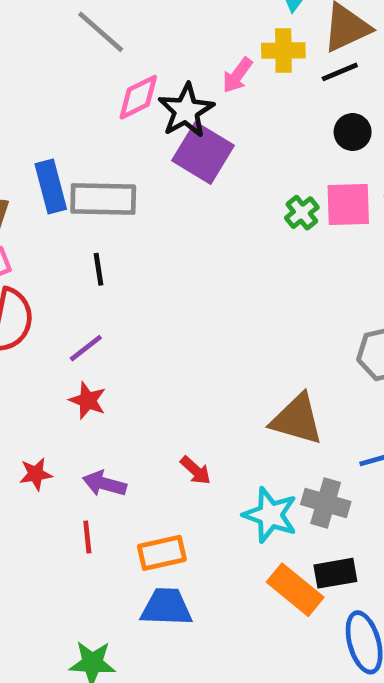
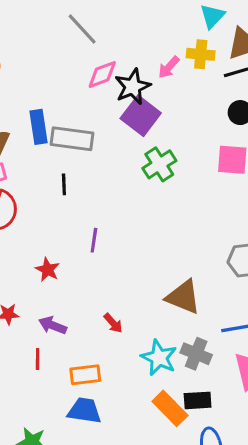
green cross: (302, 213) -> (159, 164), moved, size x1.5
purple line: (86, 348) -> (94, 240), moved, turned -50

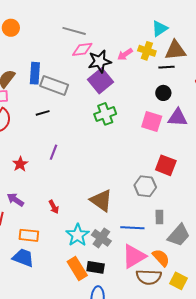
gray line: (82, 29) -> (74, 31), moved, turned -45
black line: (64, 184) -> (43, 113), turned 64

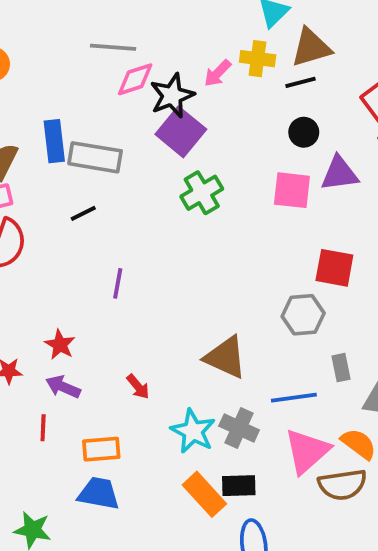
red star: (20, 164) -> (60, 345), moved

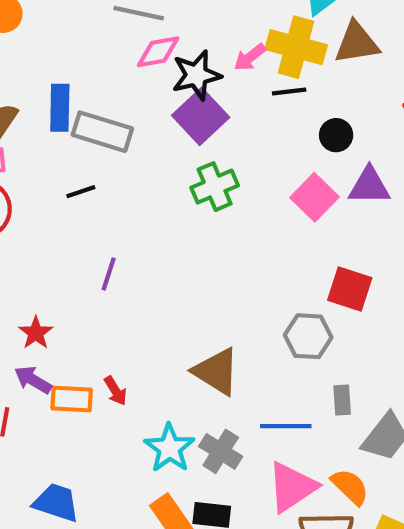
yellow cross: (258, 59) -> (296, 47), size x1.5
black line: (300, 82) -> (289, 91), moved
pink square: (292, 190) -> (314, 197), turned 30
orange rectangle: (101, 449) -> (72, 399), moved

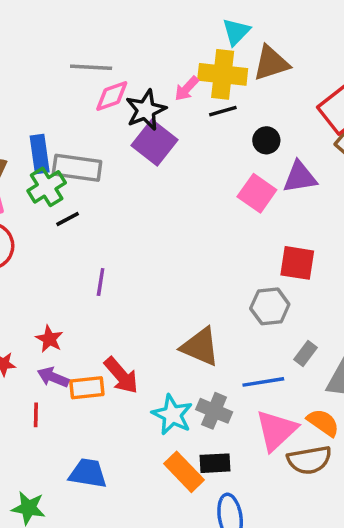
green cross: (215, 187) -> (47, 187), moved
red arrow: (115, 391) -> (121, 375), size x1.6
gray rectangle: (342, 400) -> (306, 353), turned 50

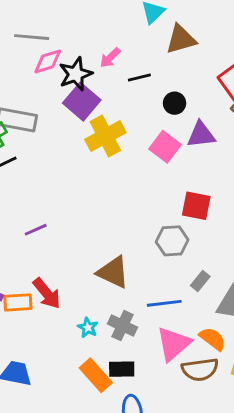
yellow cross: (223, 74) -> (105, 136), moved, turned -36
purple line: (101, 282) -> (36, 230), moved, turned 55
cyan star: (172, 415) -> (88, 328), size x0.6

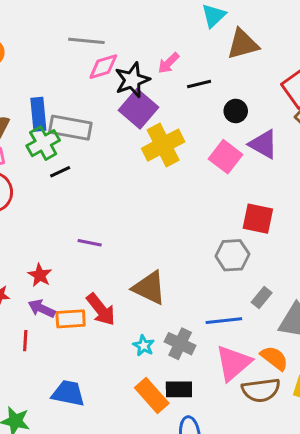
purple triangle: (201, 135) -> (263, 144), turned 36
purple line: (36, 230) -> (90, 243), turned 35
brown triangle: (113, 272) -> (149, 288), moved

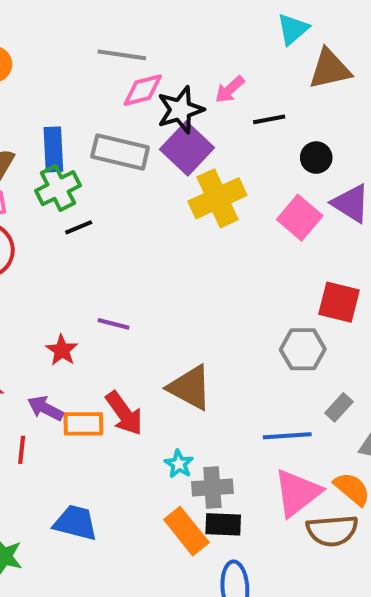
gray rectangle: (70, 128) -> (120, 152), moved
red star: (40, 275) -> (62, 350), moved
gray cross: (180, 344) -> (212, 488), moved, turned -32

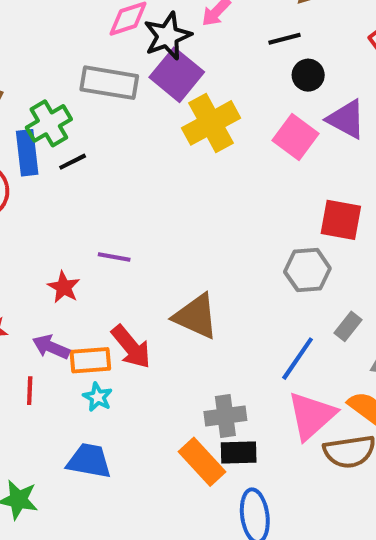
black line: (269, 119) -> (285, 39), moved
blue rectangle: (53, 149) -> (27, 153), moved
blue line: (287, 436) -> (298, 359), turned -48
cyan star: (179, 464) -> (98, 397), moved

